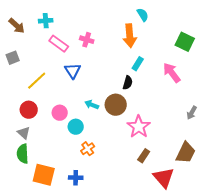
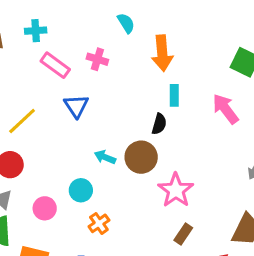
cyan semicircle: (143, 15) -> (126, 23), moved
cyan rectangle: (138, 64) -> (174, 95), turned -32
pink circle: (60, 113) -> (45, 208), moved

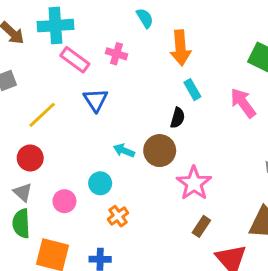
cyan cross: (36, 31) -> (55, 26), size x1.6
cyan rectangle: (174, 95) -> (192, 90), turned -30

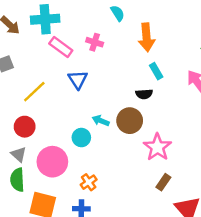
black semicircle: (178, 118) -> (144, 94), turned 70
cyan circle: (100, 183) -> (81, 138), moved
pink circle: (64, 201) -> (52, 162), size x1.6
orange cross: (118, 216) -> (89, 182), moved

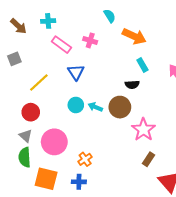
cyan cross: (45, 19) -> (48, 21), size x0.6
orange arrow: (147, 37) -> (134, 36), turned -60
cyan circle: (81, 138) -> (76, 105), moved

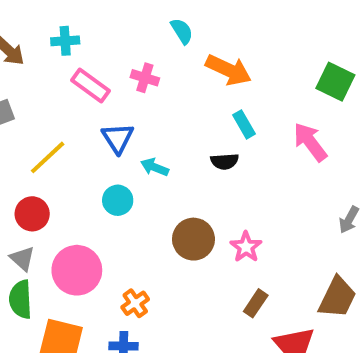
cyan arrow: (95, 107) -> (155, 167), moved
brown circle: (120, 107) -> (193, 239), moved
pink star: (143, 130) -> (246, 247), size x0.7

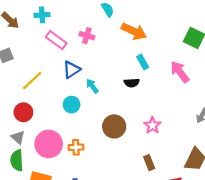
blue triangle: (118, 138) -> (72, 70), turned 30
cyan arrow: (155, 167) -> (92, 86), turned 32
pink star: (246, 247) -> (152, 125), moved
orange cross: (135, 303) -> (76, 147), moved, turned 32
brown rectangle: (256, 303) -> (149, 163), turned -56

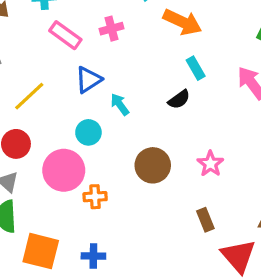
pink cross: (87, 36) -> (112, 29), turned -32
black semicircle: (132, 83) -> (179, 99), turned -32
pink circle: (49, 144) -> (64, 170), moved

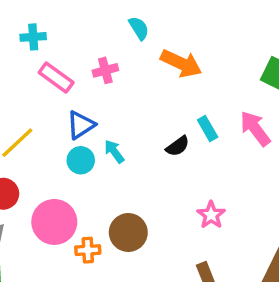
cyan rectangle: (196, 68) -> (208, 129), moved
cyan circle: (88, 132) -> (81, 160), moved
brown circle: (153, 165) -> (128, 232), moved

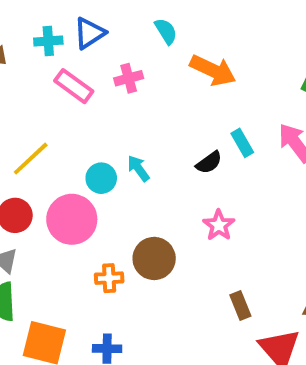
blue triangle: (81, 125) -> (89, 33), moved
pink star: (211, 215) -> (219, 225), moved
pink circle: (54, 222) -> (72, 219), moved

